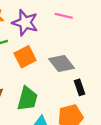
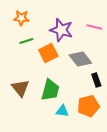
pink line: (64, 16) -> (94, 27), moved
purple star: (25, 23) -> (61, 30), moved

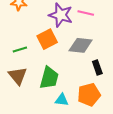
pink line: (94, 27) -> (86, 13), moved
green line: (26, 41) -> (20, 50), moved
gray diamond: (80, 59) -> (81, 45), turned -45

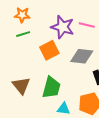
green line: (20, 50) -> (23, 34), moved

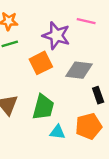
pink line: (87, 25) -> (86, 21), moved

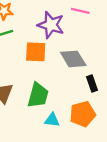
orange square: (41, 63) -> (36, 52), turned 30
gray diamond: (79, 70) -> (73, 59), turned 52

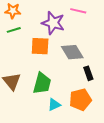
cyan triangle: (52, 120) -> (54, 105), turned -32

